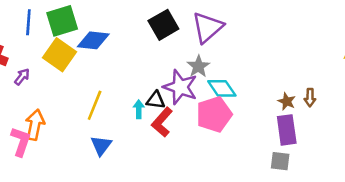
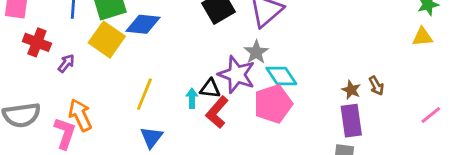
brown arrow: (310, 97) -> (376, 86), turned -30
orange arrow: (35, 125) -> (80, 115), turned -36

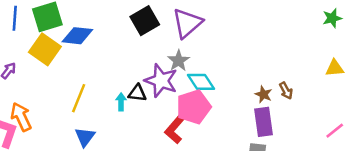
yellow triangle: (422, 37) -> (335, 68), moved
red L-shape: (217, 112) -> (175, 129), moved
pink line: (431, 115) -> (335, 131), moved

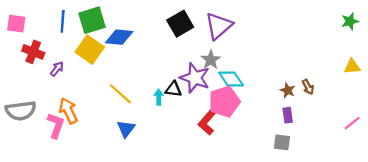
yellow line: (79, 98) -> (120, 94), turned -70
purple rectangle: (263, 122) -> (288, 115), size x0.6

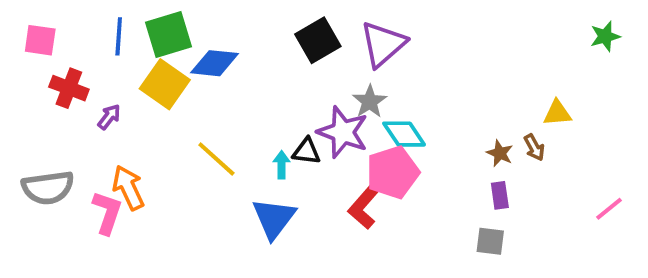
yellow triangle: (352, 67) -> (557, 113), moved
blue triangle: (126, 129) -> (274, 218), moved, size x1.4

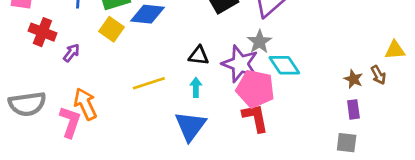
yellow square: (165, 84) -> (112, 29), size x0.7
black triangle: (306, 151) -> (199, 56), moved
yellow line: (216, 159) -> (149, 83), turned -60
pink pentagon: (393, 172) -> (255, 89), moved, turned 30
red L-shape: (364, 207) -> (255, 118), turned 128

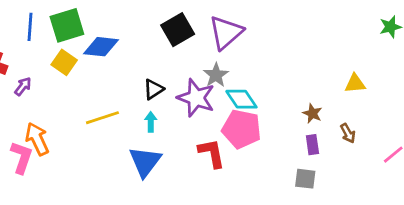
black triangle: (199, 56) -> (153, 89), turned -40
brown arrow: (378, 75) -> (348, 133), moved
pink pentagon: (255, 89) -> (241, 129), moved

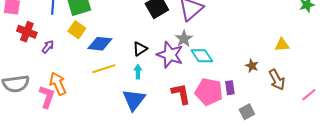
blue diamond: (101, 47) -> (100, 44), moved
pink pentagon: (241, 129) -> (209, 92), moved
brown arrow: (348, 133) -> (277, 80), size x1.5
purple rectangle: (312, 145) -> (230, 88), moved
gray square: (305, 179) -> (247, 112), turned -35

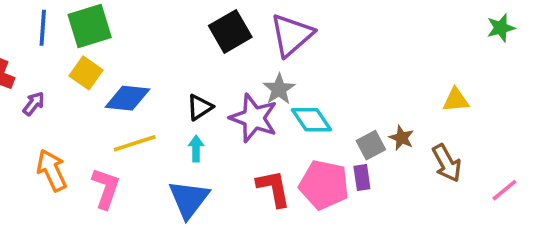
pink L-shape: (47, 97) -> (106, 188), moved
gray square: (247, 112) -> (371, 145), moved

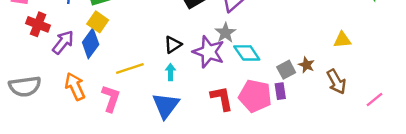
blue diamond: (127, 98) -> (91, 43), moved, turned -60
purple arrow: (34, 104) -> (63, 42), size x1.5

